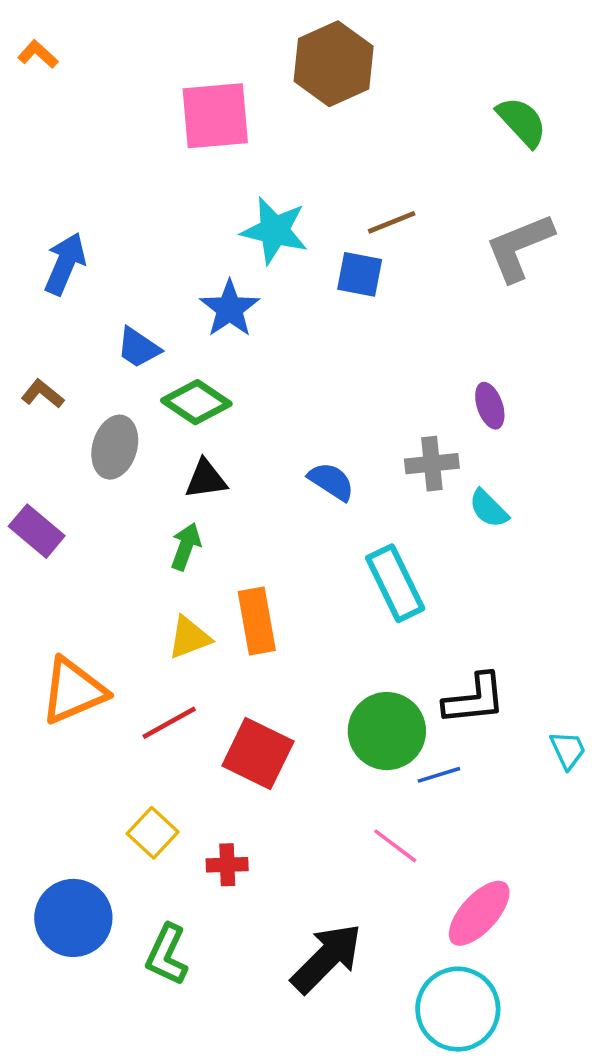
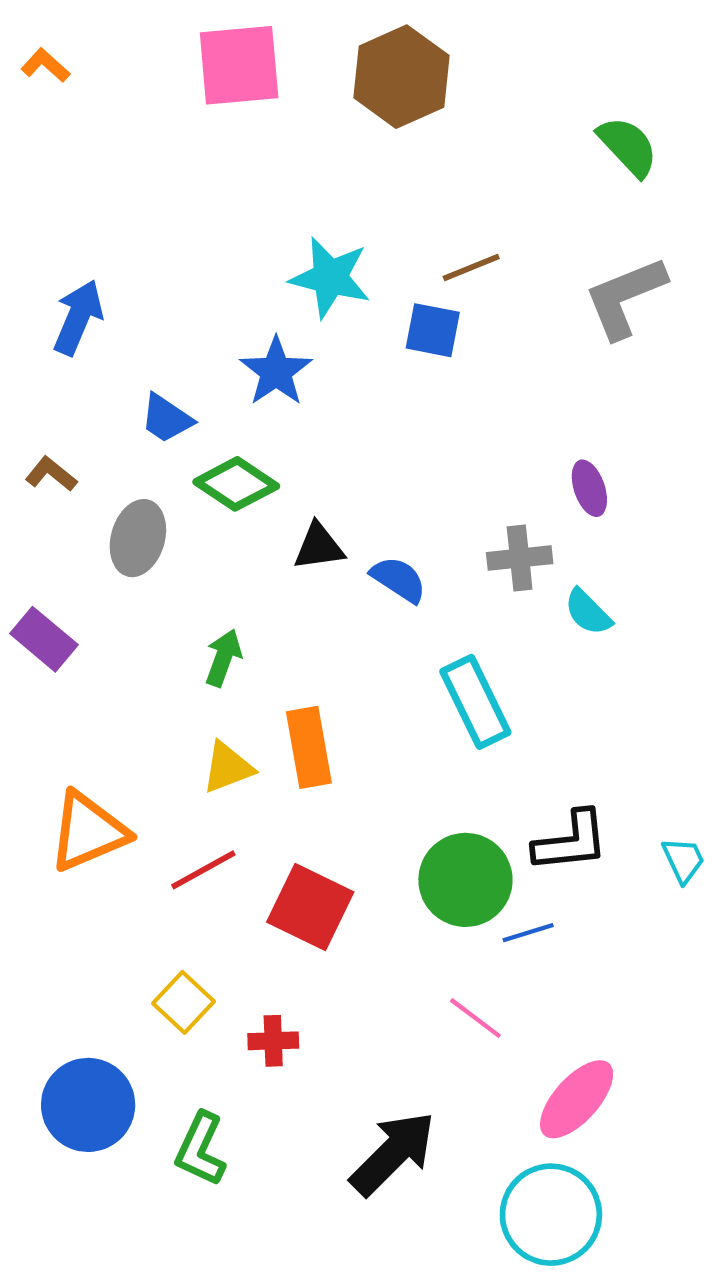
pink square: (215, 116) -> (239, 65), moved
black triangle: (206, 479) -> (319, 547), moved
cyan trapezoid: (568, 750) -> (683, 860), moved

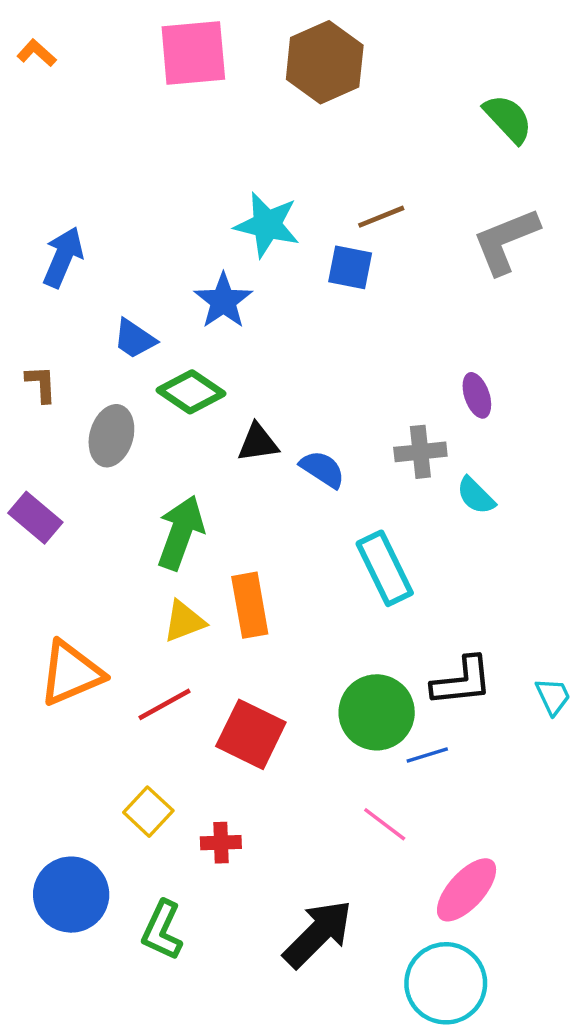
brown L-shape: (51, 474) -> (41, 384), turned 48
green arrow: (223, 658) -> (181, 533), size x1.6

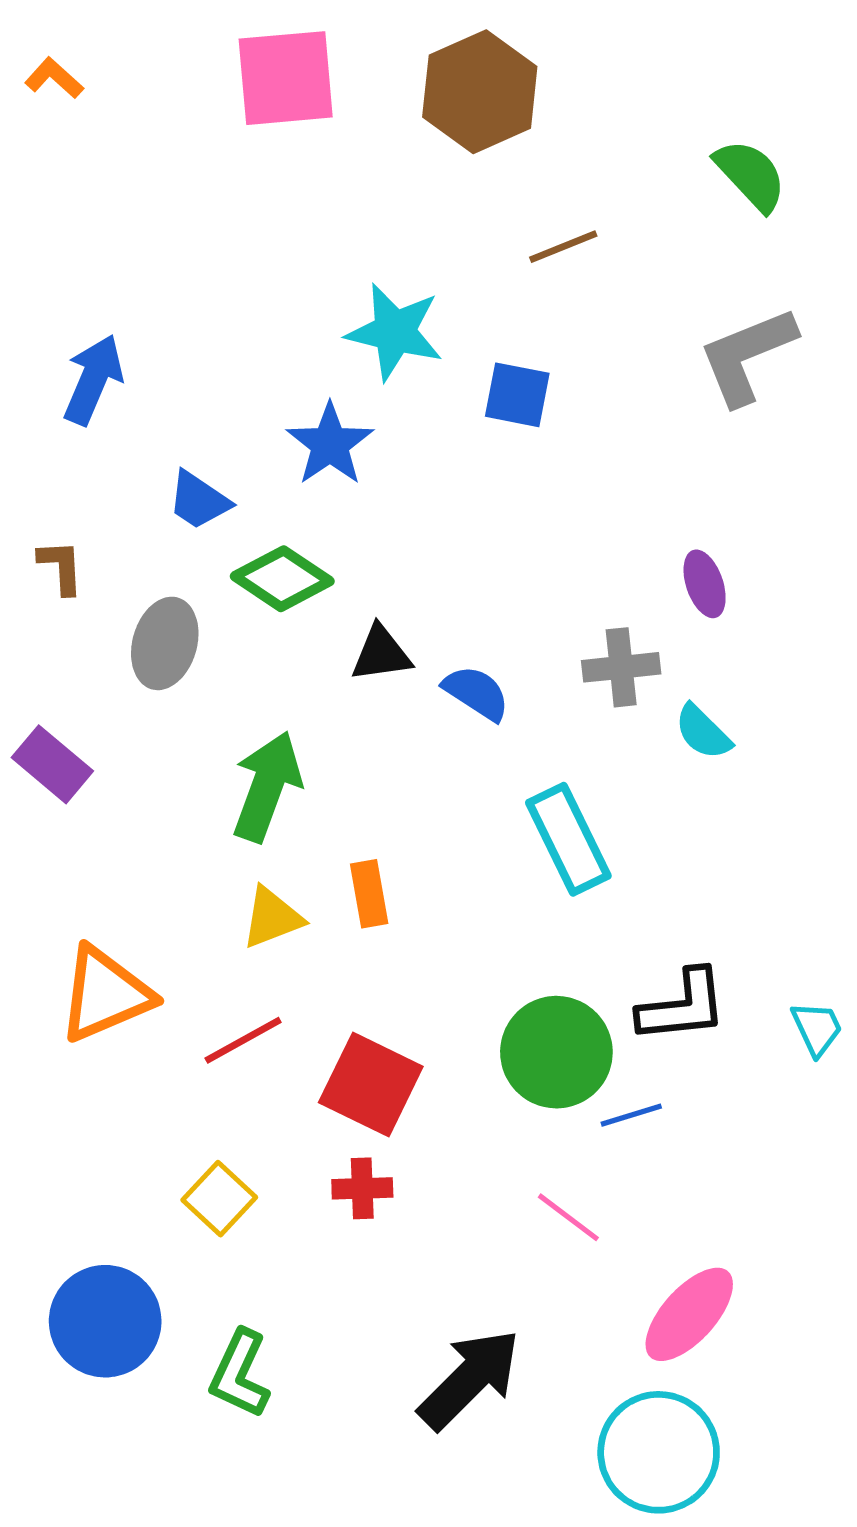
brown line: (381, 217) -> (563, 247), moved
orange rectangle: (250, 605) -> (369, 894), size x0.7
red cross: (221, 843) -> (362, 1188), moved

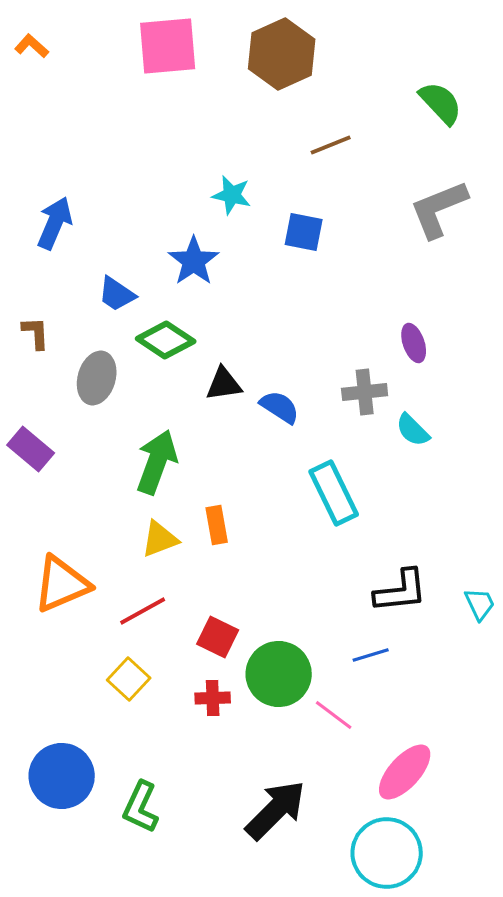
cyan star: (395, 332) -> (232, 195), size x0.7
green circle: (556, 1052) -> (279, 674), moved
red square: (371, 1084) -> (218, 637), size x0.7
yellow square: (219, 1199) -> (129, 679), moved

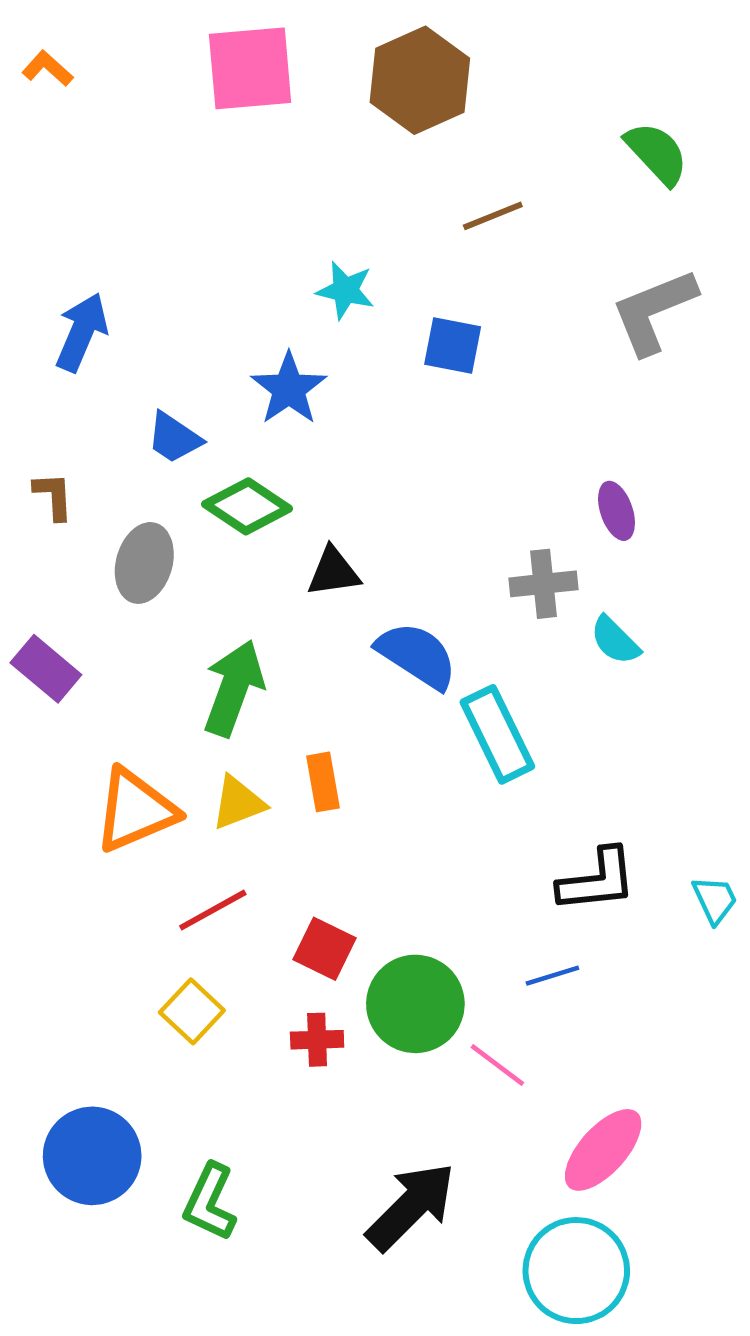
blue semicircle: (280, 407) -> (417, 655), moved, size x1.4
orange triangle: (62, 584) -> (135, 810), moved

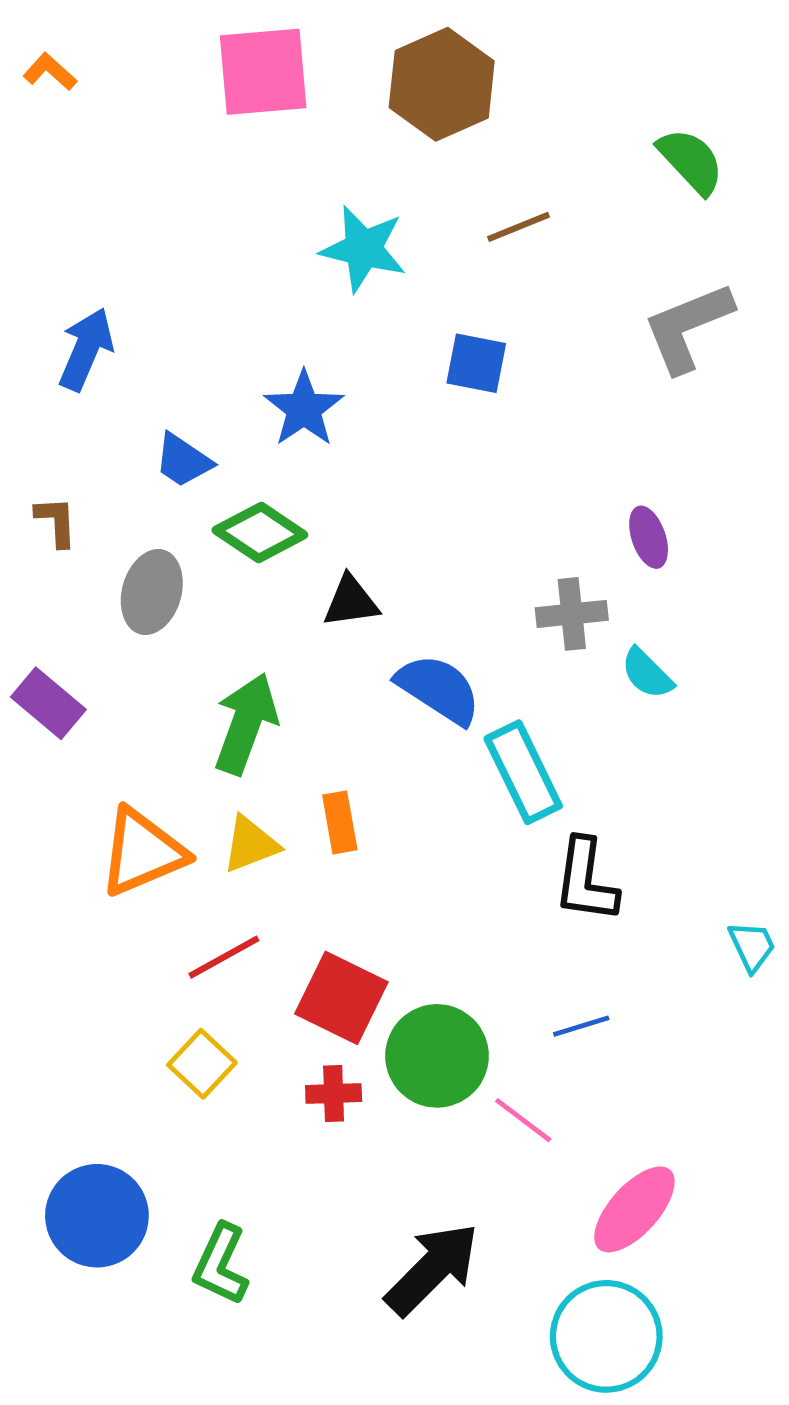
cyan star: (345, 290) -> (363, 249), moved, size x1.4
black L-shape: (597, 880) -> (586, 880), moved, turned 104
red square: (325, 949) -> (341, 998), size x1.4

